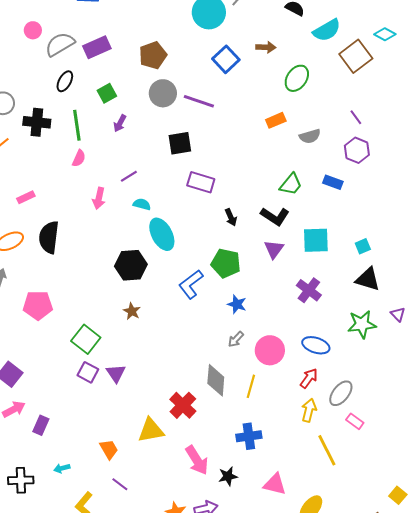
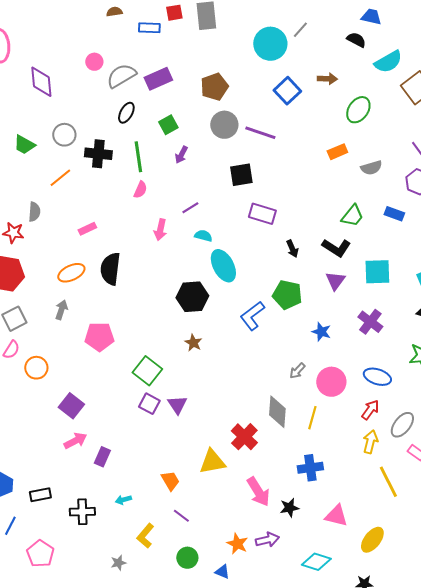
blue star: (237, 304) -> (321, 332), moved

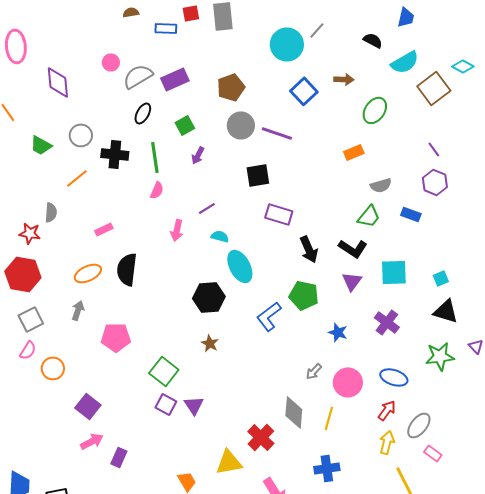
blue trapezoid: (371, 17) -> (406, 17), moved, turned 90
gray semicircle: (371, 168) -> (381, 185), moved
black arrow: (292, 249) -> (309, 249), size x1.5

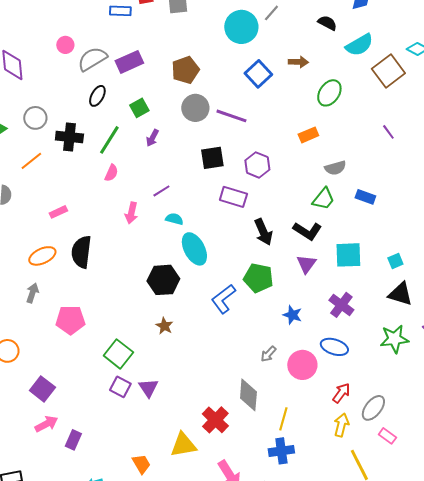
green line: (155, 157) -> (109, 140), turned 40
purple hexagon: (435, 182) -> (257, 165), moved
blue ellipse: (394, 377) -> (334, 347), moved
yellow line: (329, 418) -> (283, 419), moved

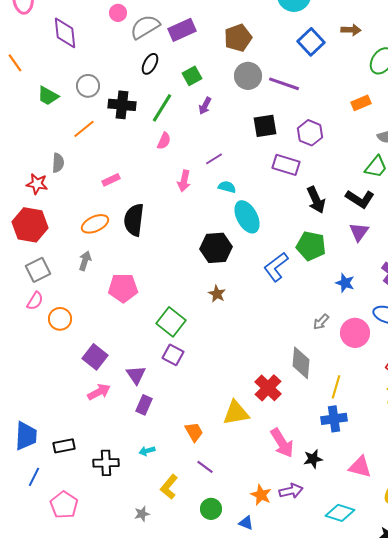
purple triangle: (148, 388) -> (136, 375), moved
purple rectangle: (73, 440) -> (144, 405), moved

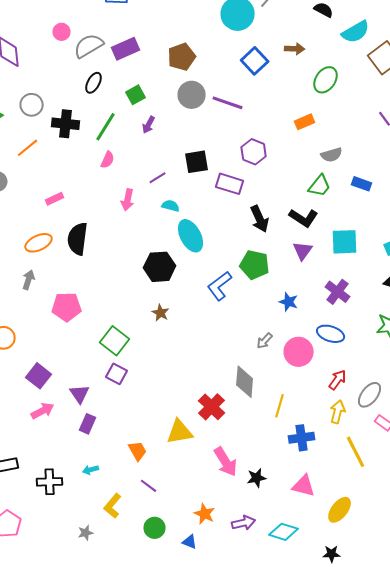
black square: (265, 126) -> (197, 162), moved
blue cross: (334, 419) -> (302, 438), moved
purple arrow: (291, 491) -> (244, 523), moved

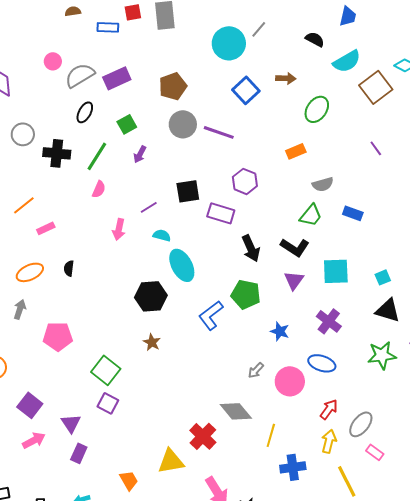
orange line: (28, 148) -> (24, 205), moved
black semicircle: (78, 239) -> (69, 268), size x0.5
gray diamond: (245, 382) -> (236, 411), turned -44

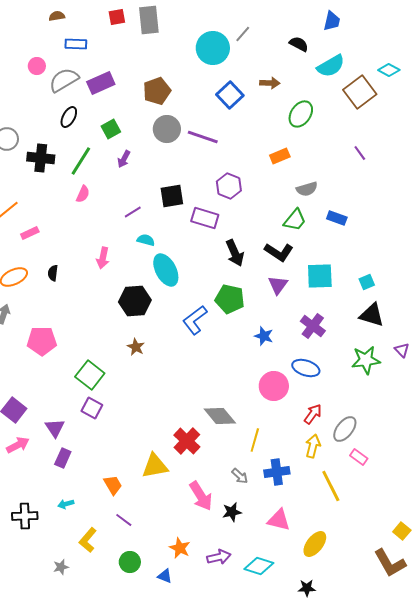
blue rectangle: (108, 27) -> (76, 44), moved
pink arrow: (119, 229) -> (103, 258), moved
gray arrow: (256, 370) -> (240, 476), moved, turned -90

